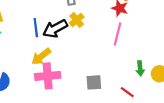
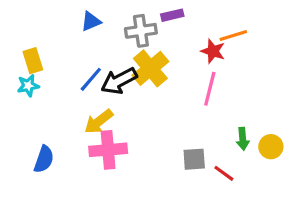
yellow cross: (77, 20) -> (150, 68), size x1.6
blue line: (36, 28) -> (91, 79), turned 48
gray square: (94, 82) -> (194, 159), moved

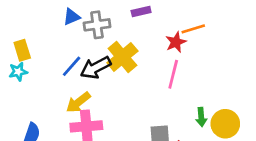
gray cross: (141, 31) -> (97, 25), moved
red star: (213, 51) -> (176, 42), turned 30
yellow circle: (271, 147) -> (225, 124), size x1.4

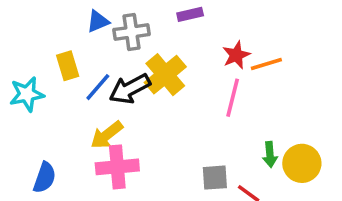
orange line: (193, 29) -> (266, 64), moved
yellow rectangle: (22, 50) -> (68, 66), moved
cyan star: (18, 72) -> (27, 94), size x1.4

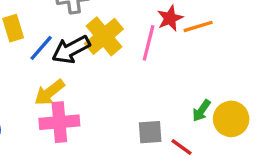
pink line: (233, 98) -> (149, 43), moved
green arrow: (270, 154) -> (201, 111), turned 40

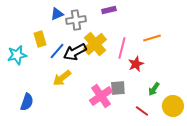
red star: (170, 18) -> (136, 64), moved
yellow circle: (231, 119) -> (173, 106), moved
pink cross: (59, 122) -> (101, 96), moved, turned -30
gray square: (150, 132) -> (118, 88), moved

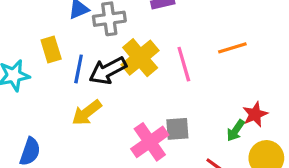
pink line: (122, 48) -> (184, 64), turned -30
blue line: (57, 51) -> (79, 69), turned -30
red star: (136, 64) -> (255, 114), moved

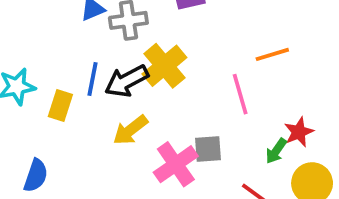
yellow rectangle: (51, 50) -> (60, 106), moved, turned 35
pink line: (184, 64) -> (240, 94), moved
yellow arrow: (87, 113) -> (130, 130), moved

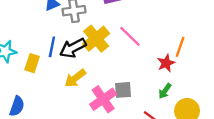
orange line: (272, 54) -> (180, 47), moved, turned -54
pink line: (240, 94) -> (130, 36), moved, turned -30
red star: (299, 132) -> (166, 63), moved

